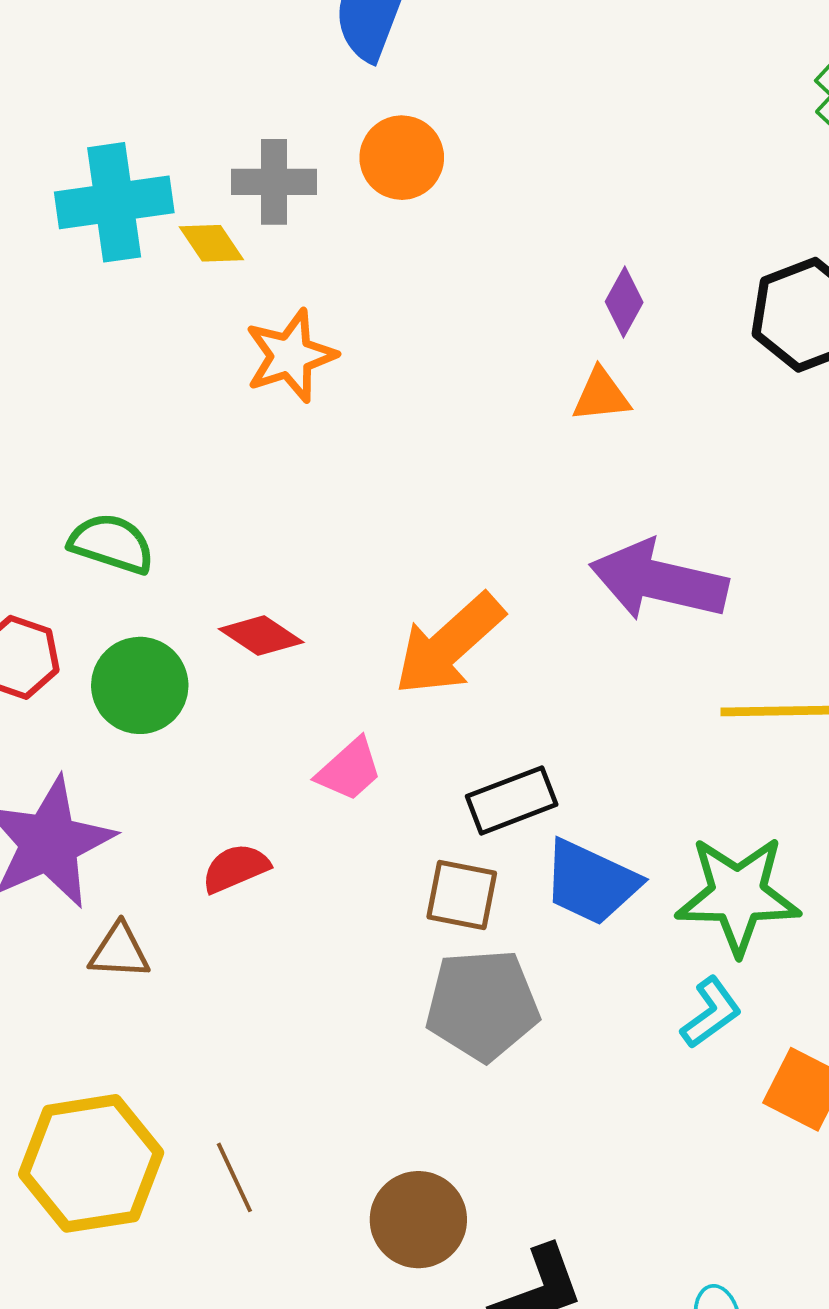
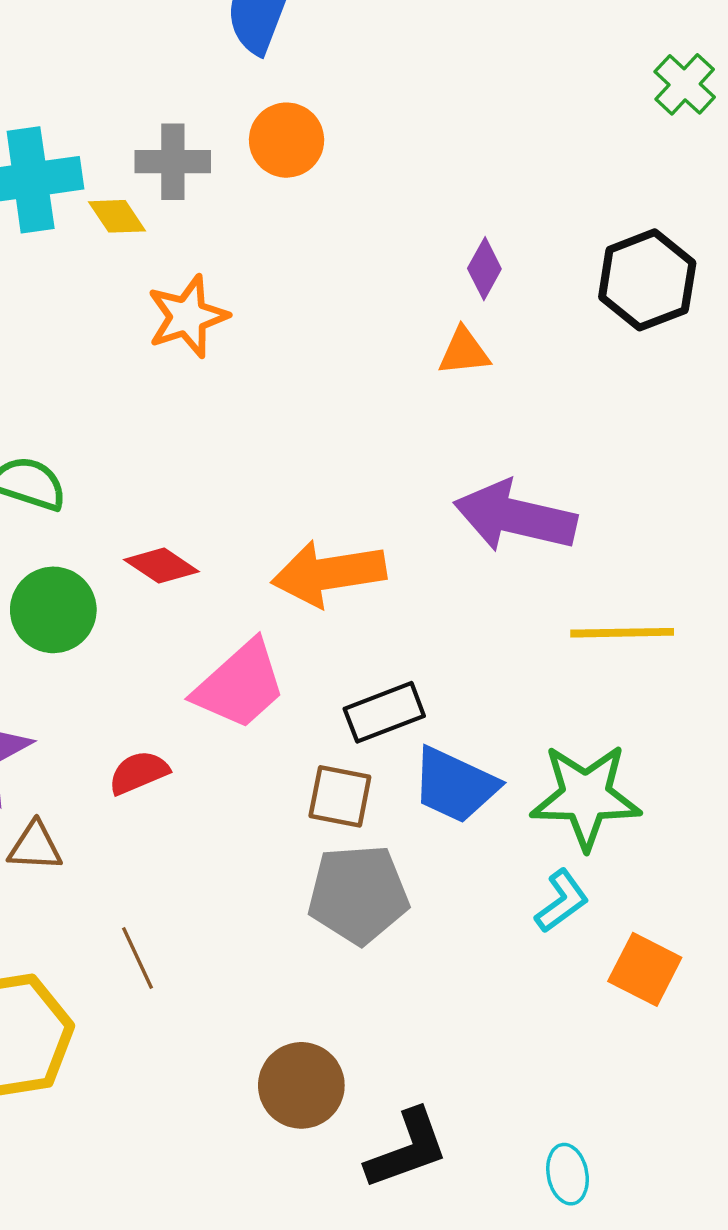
orange arrow: (449, 645) -> (329, 573), turned 33
pink trapezoid: (349, 770) -> (240, 685), size x1.6
brown line: (234, 1177) -> (137, 958), moved

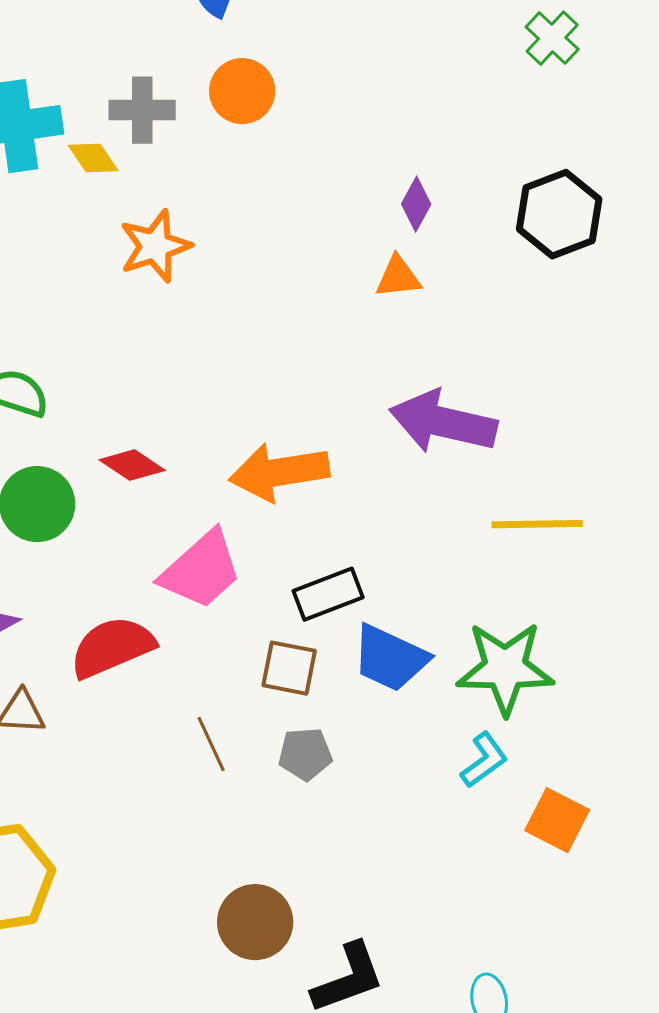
green cross: (685, 84) -> (552, 38), moved
red semicircle: (139, 773) -> (112, 647), size x1.6
gray pentagon: (358, 894) -> (305, 754), size x0.6
brown line: (137, 958) -> (211, 744), moved

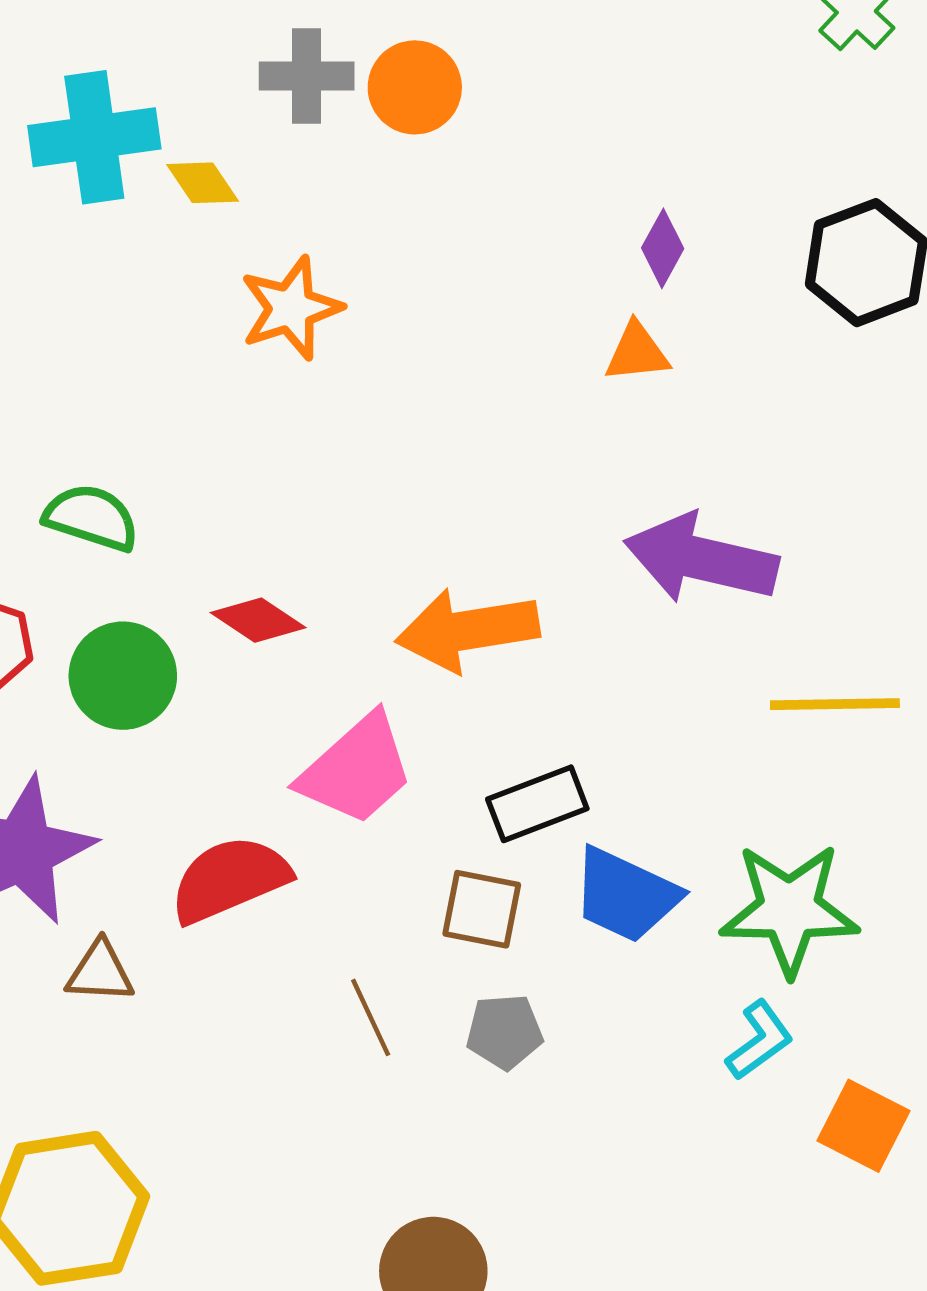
gray cross: (142, 110) -> (307, 76), moved

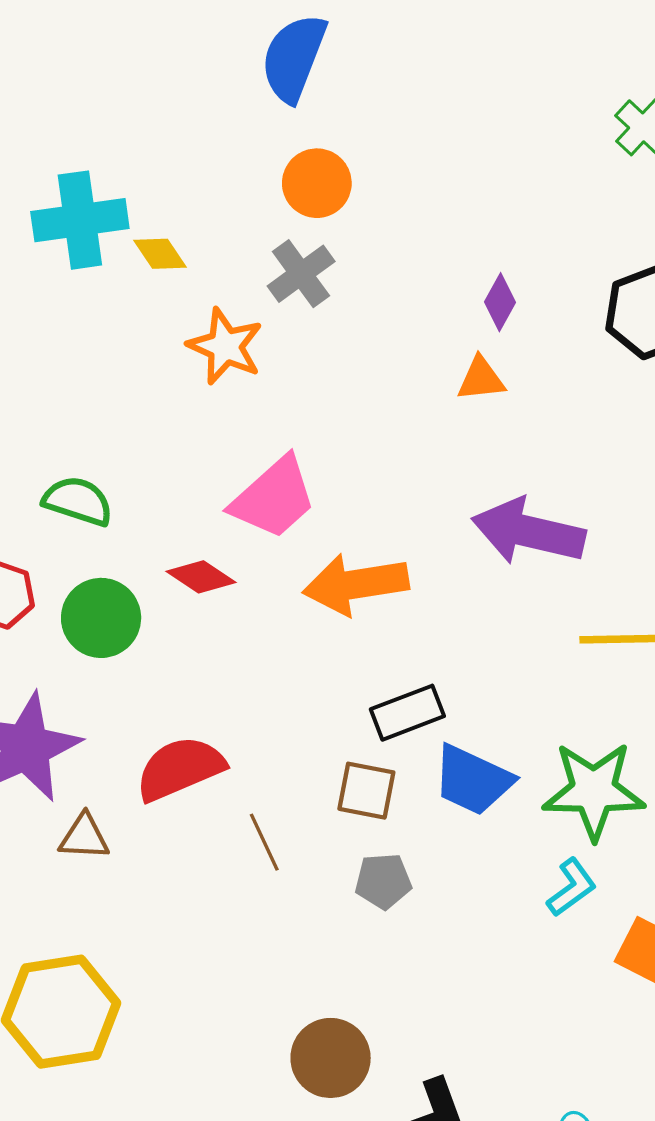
gray cross: (307, 76) -> (301, 274), moved, turned -36
orange star: (291, 308) -> (225, 346), turned -30
pink trapezoid: (356, 770) -> (274, 498), moved
brown line: (371, 1017) -> (264, 842), moved

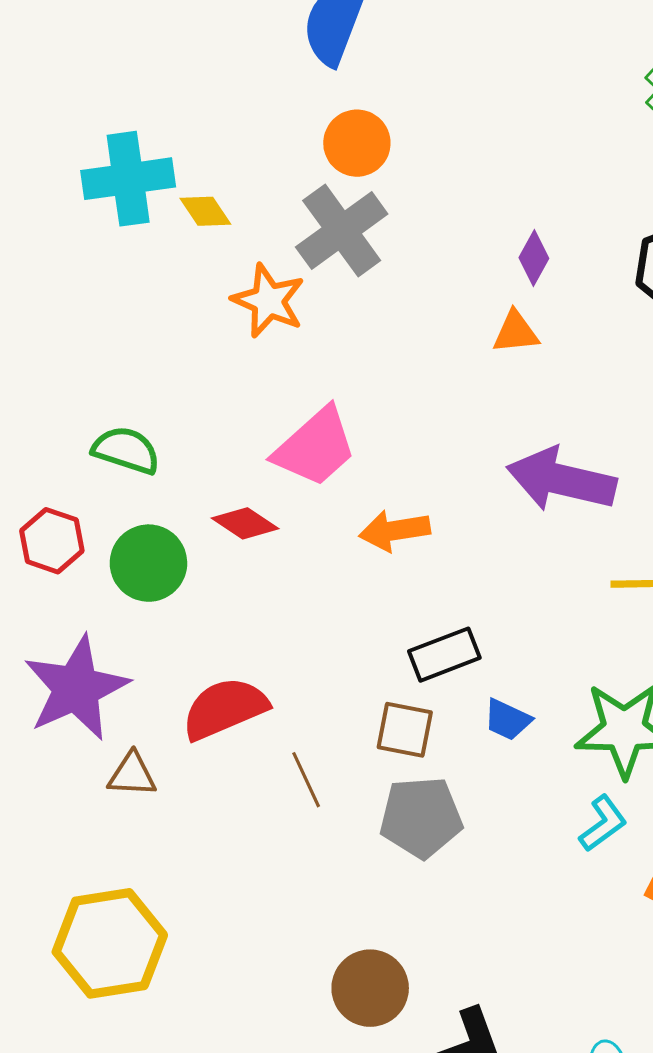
gray cross: (301, 274) -> (342, 231), size x1.4
orange arrow: (356, 584) -> (395, 531), size x0.7
blue trapezoid: (473, 780) -> (507, 720), size x0.6
gray pentagon: (383, 881) -> (421, 817), size x1.5

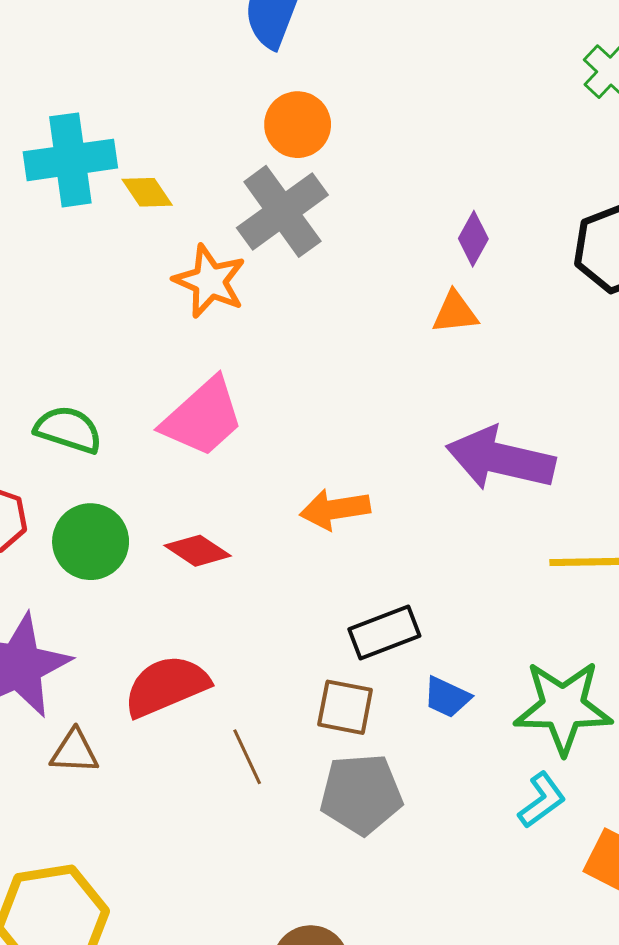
pink trapezoid: (315, 447) -> (203, 417), moved
red diamond: (245, 523) -> (198, 551), moved

